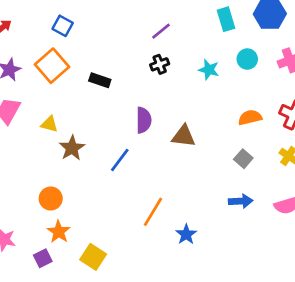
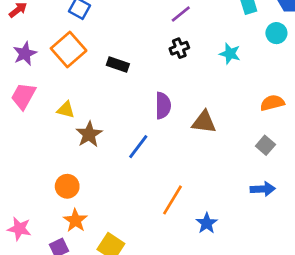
cyan circle: (247, 59) -> (276, 33), moved

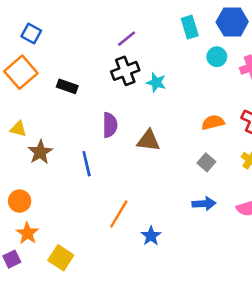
black cross: (179, 48) -> (125, 71), size x1.5
cyan star: (230, 54) -> (156, 82), moved
blue line: (138, 147) -> (87, 164), turned -50

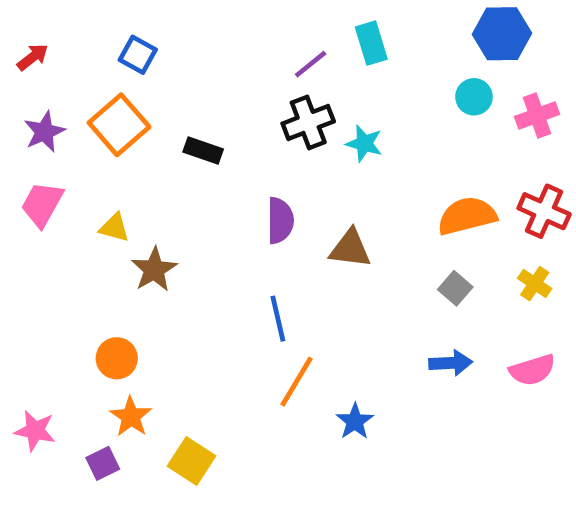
cyan rectangle: (190, 27) -> (371, 43), moved
orange semicircle: (213, 122) -> (467, 216), size x1.4
blue line: (87, 164) -> (278, 319), moved

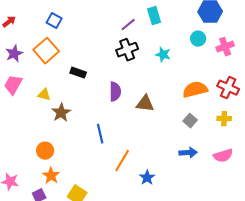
cyan star: (364, 143) -> (163, 55), moved
black rectangle: (203, 150) -> (78, 73), moved
yellow cross: (535, 284) -> (224, 119), turned -32
blue line: (278, 319) -> (100, 134), moved

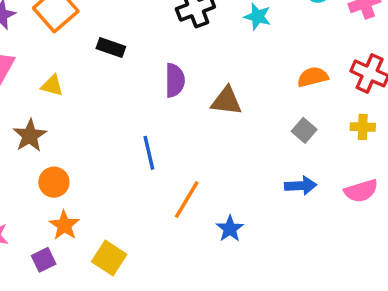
orange semicircle: (195, 90) -> (313, 77), size x0.7
brown star: (61, 113) -> (30, 136), moved

